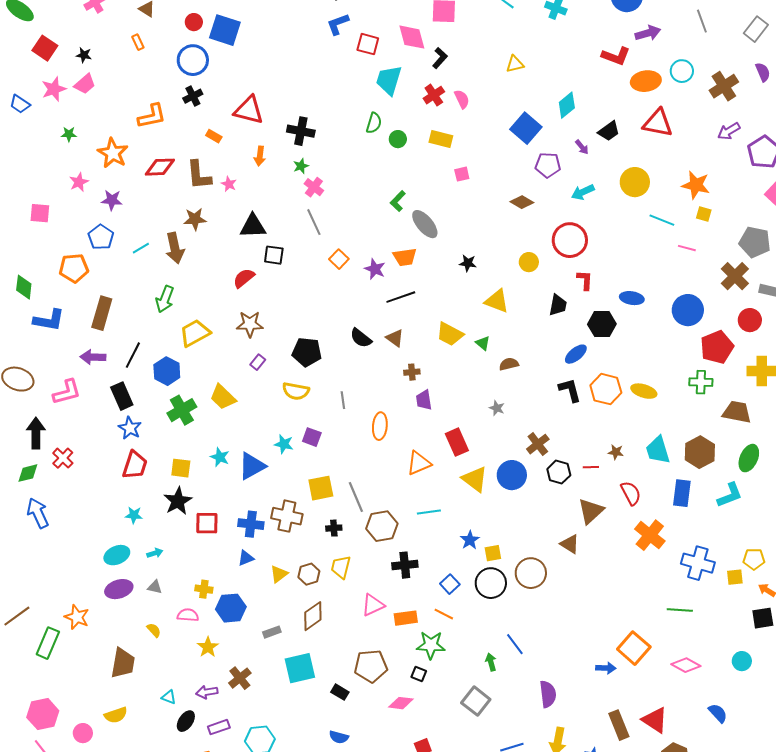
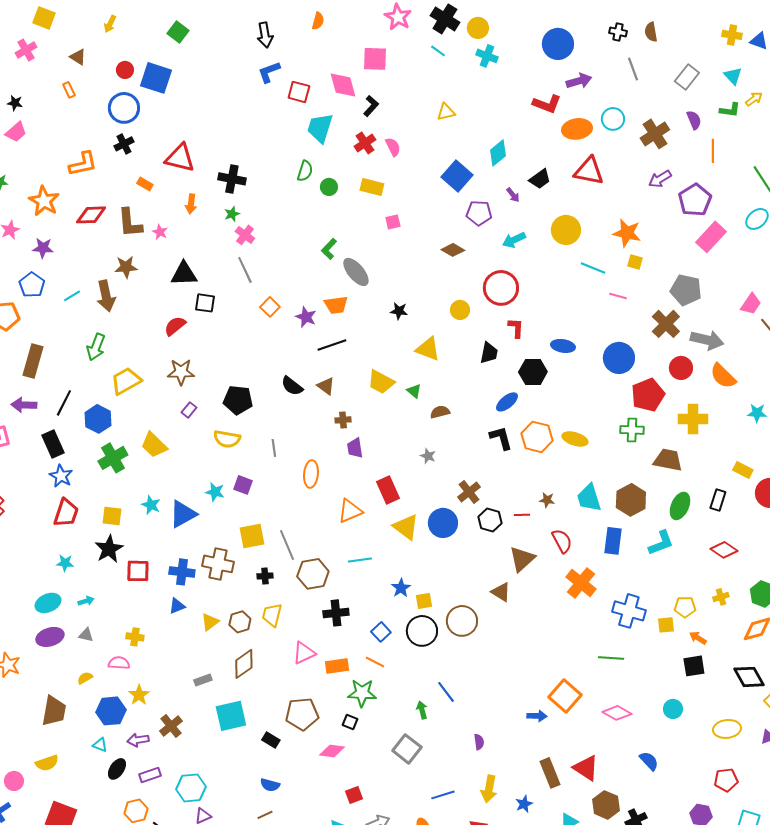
blue hexagon: (231, 608) -> (111, 711), moved
yellow semicircle: (154, 630) -> (85, 678), turned -77
purple semicircle: (548, 694) -> (479, 742), size x0.6

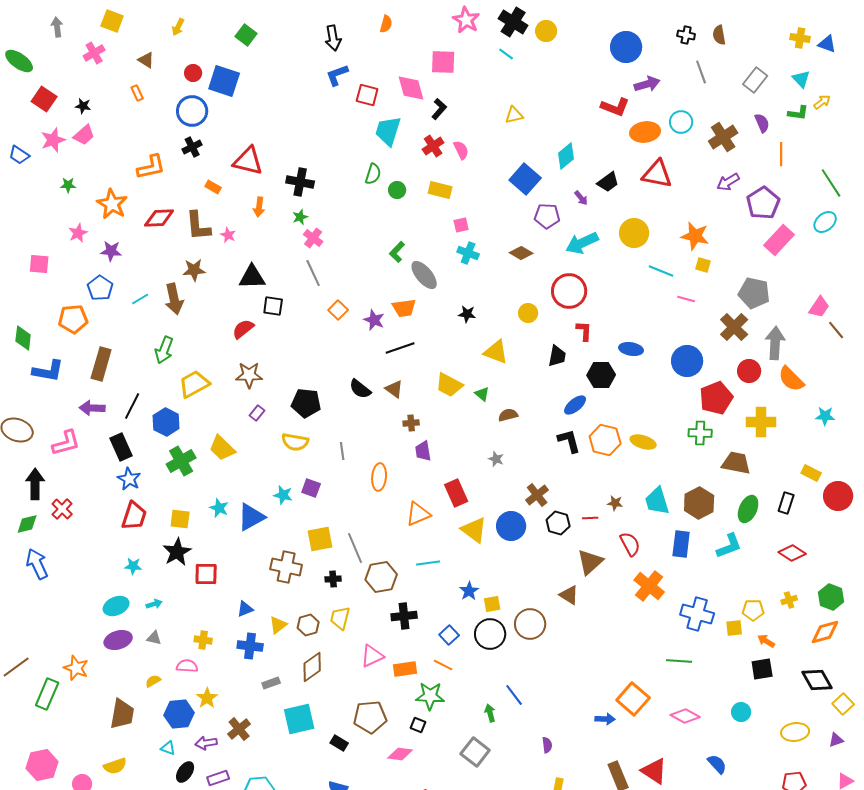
cyan cross: (487, 56) -> (468, 253), moved
cyan arrow: (514, 240) -> (582, 243), size x1.4
gray arrow: (707, 340) -> (775, 343), turned -100
blue cross: (182, 572) -> (250, 646), moved

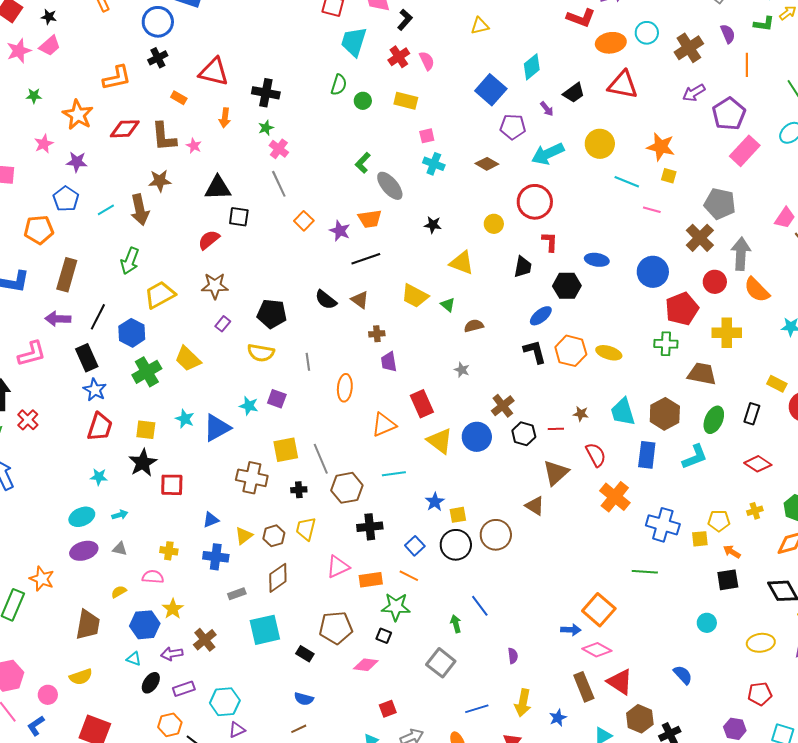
pink diamond: (685, 716) -> (597, 650), moved

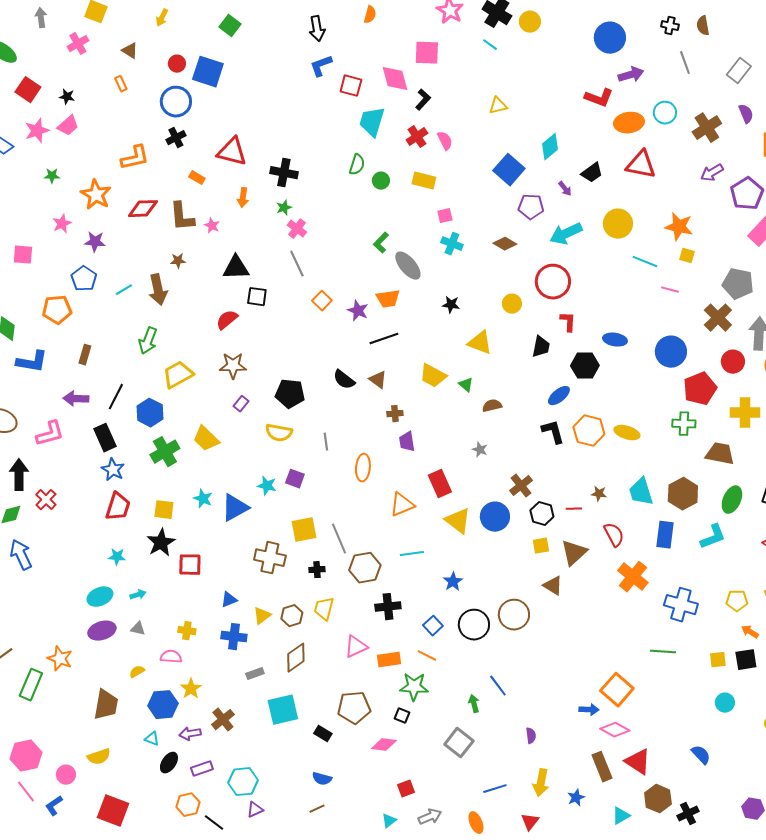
brown star: (160, 181) -> (178, 261), size x0.7
brown rectangle: (67, 275) -> (85, 355), size x0.6
yellow square: (458, 515) -> (541, 546), moved
yellow square: (700, 539) -> (718, 660), moved

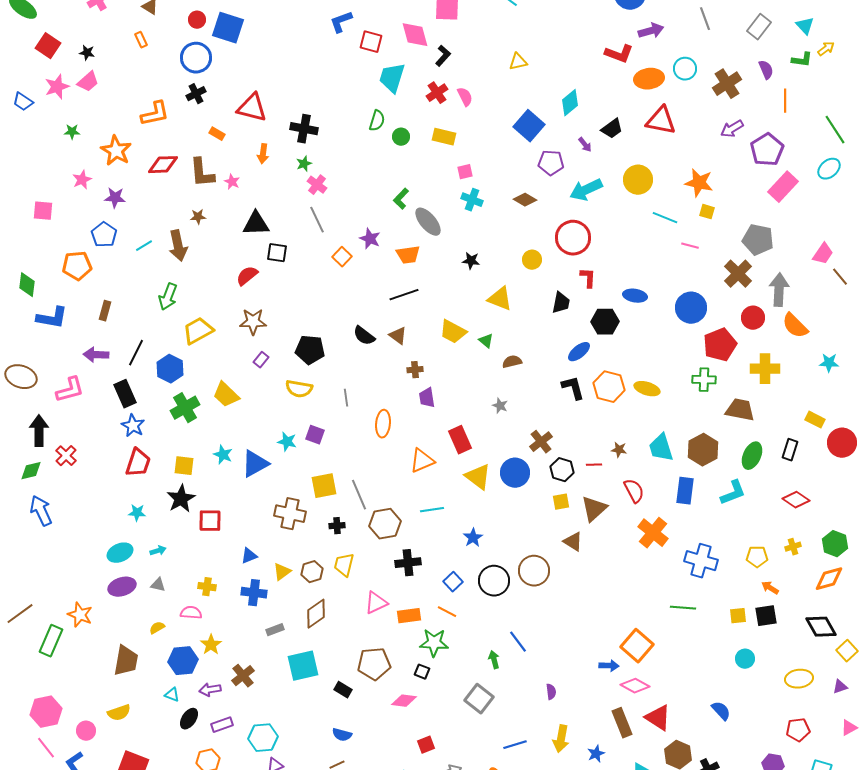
purple star: (358, 311) -> (370, 239), moved

